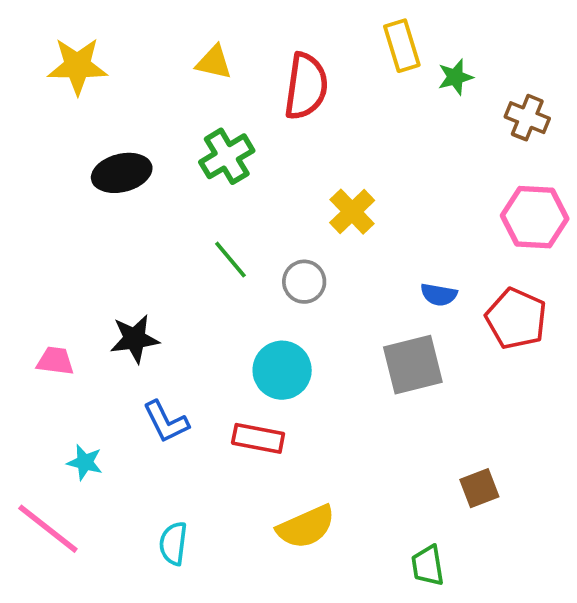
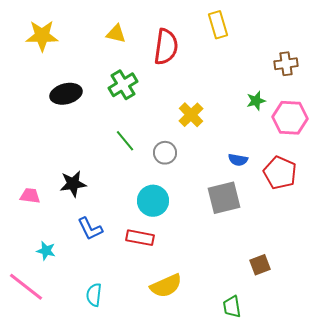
green star: (455, 77) -> (256, 101), moved
brown cross: (527, 118) -> (286, 64), turned -30

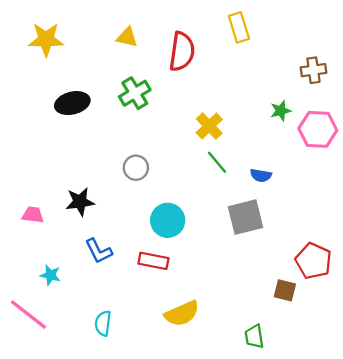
green line: (125, 141) -> (217, 162), moved
gray circle: (165, 153) -> (136, 168), moved
red pentagon: (280, 173) -> (313, 261), moved
brown square: (260, 265) -> (285, 290), turned 35

